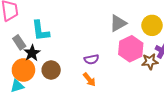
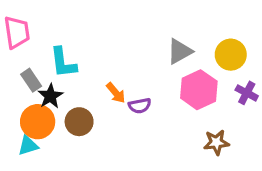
brown star: (150, 62) -> (216, 142), moved
orange arrow: (89, 80) -> (116, 93), moved

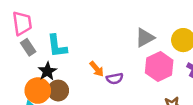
gray rectangle: (31, 80) -> (28, 47), moved
brown circle: (79, 122) -> (58, 91), moved

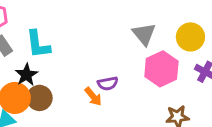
gray triangle: (145, 38) -> (144, 34), turned -40
orange arrow: (97, 69) -> (93, 97), moved

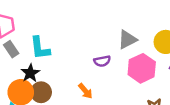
gray triangle: (144, 34) -> (127, 40), turned 42
purple semicircle: (108, 83) -> (102, 61), moved

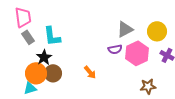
purple semicircle: (102, 61) -> (115, 49), moved

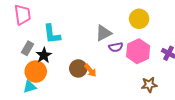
gray triangle: (125, 29) -> (104, 33), moved
yellow circle: (157, 31) -> (139, 19), moved
gray rectangle: (28, 37) -> (28, 48), moved, turned 64
brown circle: (53, 73) -> (78, 68), moved

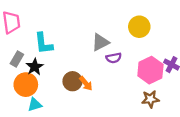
pink hexagon: (138, 51) -> (150, 70), moved
cyan triangle: (30, 87) -> (35, 105), moved

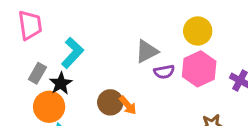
cyan L-shape: (44, 43) -> (72, 53), turned -130
pink hexagon: (150, 70) -> (199, 69), moved

